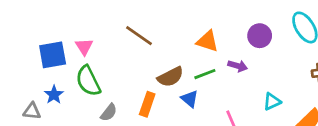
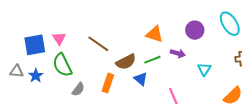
brown line: (139, 36) -> (98, 44), moved
cyan triangle: (272, 102) -> (204, 69), moved, turned -32
gray triangle: (32, 111) -> (17, 71), moved

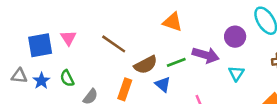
purple circle: (195, 30) -> (235, 37), moved
orange triangle: (155, 34) -> (173, 22), moved
purple arrow: (178, 53) -> (206, 55), size x1.5
green semicircle: (62, 65) -> (67, 78), moved, size x0.6

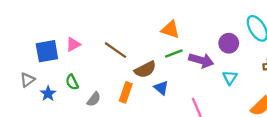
pink triangle: (68, 38) -> (73, 44), turned 35
green line: (176, 62) -> (174, 54), moved
gray triangle: (19, 76) -> (27, 80), turned -42
blue star: (41, 81) -> (48, 94), moved

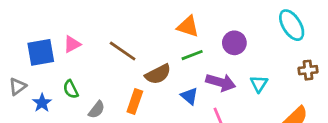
purple circle: (229, 43) -> (234, 43), moved
purple arrow: (201, 60) -> (221, 82), moved
blue triangle: (161, 88) -> (189, 96), moved

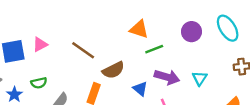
purple circle: (234, 43) -> (191, 32), moved
green line: (192, 55) -> (154, 49), moved
green semicircle: (71, 89) -> (39, 83), turned -77

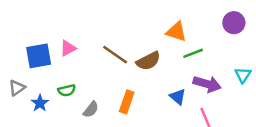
purple circle: (191, 32) -> (234, 23), moved
brown semicircle: (113, 70) -> (148, 61), moved
cyan triangle: (200, 78) -> (243, 75), moved

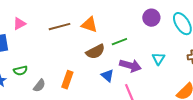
orange triangle: (176, 32) -> (89, 25), moved
pink triangle: (68, 48) -> (19, 24), moved
brown line: (115, 55) -> (59, 27), moved, turned -50
brown semicircle: (148, 61) -> (95, 52), moved

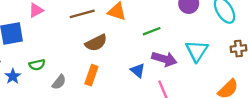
brown semicircle: (95, 52) -> (96, 43), moved
cyan triangle: (158, 59) -> (197, 51), size x1.5

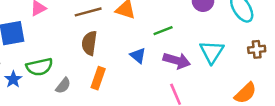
brown semicircle: (96, 43) -> (89, 43), moved, turned 125
green semicircle: (37, 65) -> (39, 67), size x1.5
blue triangle: (138, 71) -> (138, 56), moved

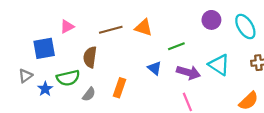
brown semicircle: (89, 43) -> (90, 57), moved
cyan triangle: (212, 52) -> (219, 65), turned -30

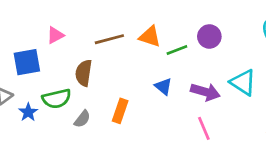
purple circle: (211, 20) -> (209, 36), moved
green line: (176, 46) -> (177, 50), moved

